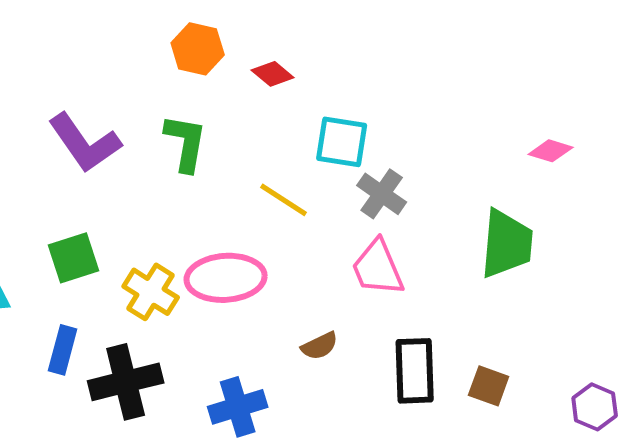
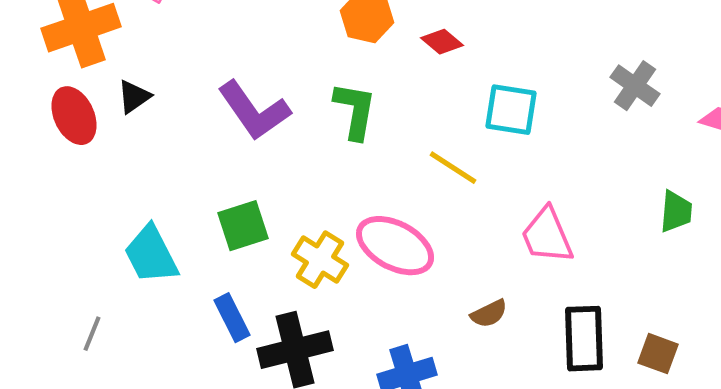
gray cross: (382, 194) -> (635, 86), moved
green trapezoid: (507, 244) -> (676, 212), size x0.6
pink ellipse: (226, 278) -> (395, 246), turned 32
blue rectangle: (63, 350) -> (232, 318), turned -42

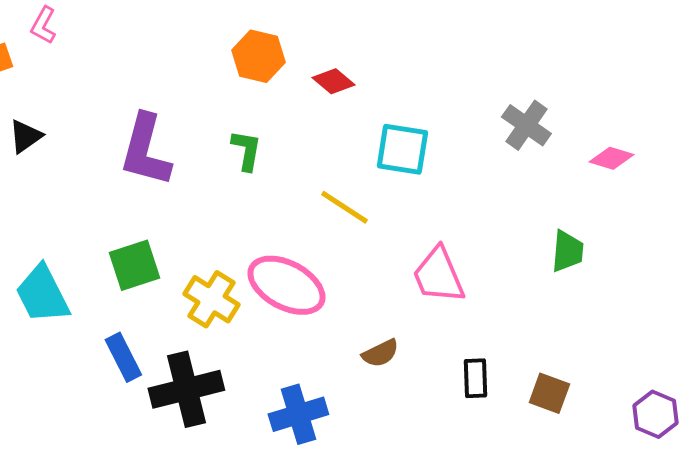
purple L-shape: (254, 111) -> (145, 150), turned 50
green L-shape: (355, 111) -> (246, 150), size x0.7
black rectangle: (584, 339) -> (475, 378), size x0.6

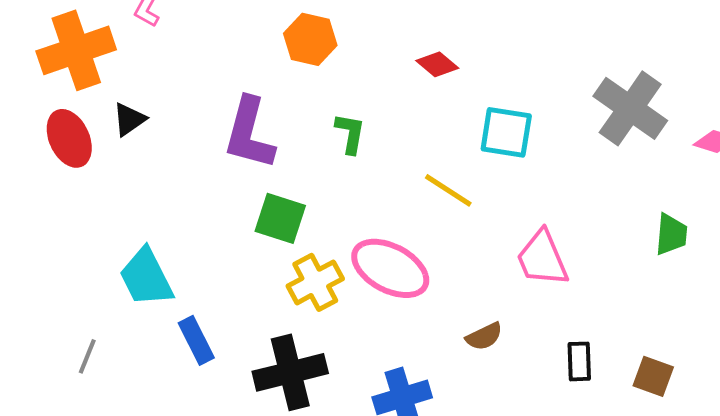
orange hexagon: (258, 56) -> (310, 39), moved
gray cross: (526, 125) -> (630, 108), size x1.5
green square: (134, 265) -> (280, 218), moved, turned 36
yellow cross: (211, 299) -> (315, 282), turned 30
blue rectangle: (123, 357) -> (196, 340), moved

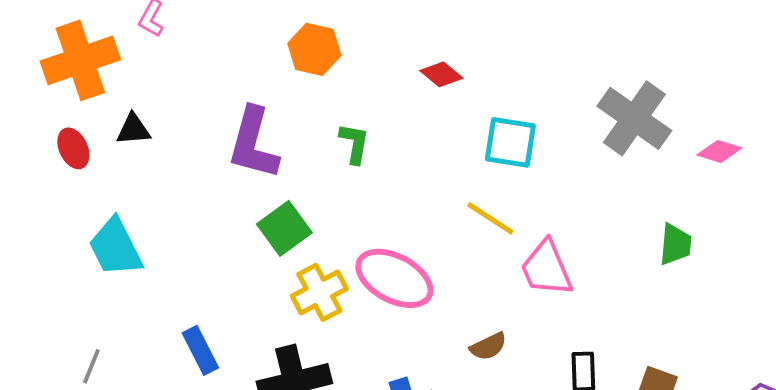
black triangle: (129, 119) -> (133, 129), turned 30
red ellipse: (69, 138) -> (73, 148), size x0.7
yellow line: (448, 190) -> (490, 218), moved
green square: (280, 218) -> (284, 228), turned 36
cyan trapezoid: (146, 277) -> (115, 247), moved

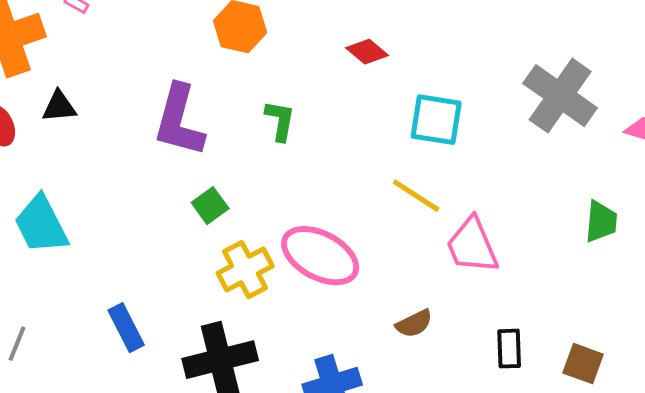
green square: (284, 228) -> (210, 206), size x0.7

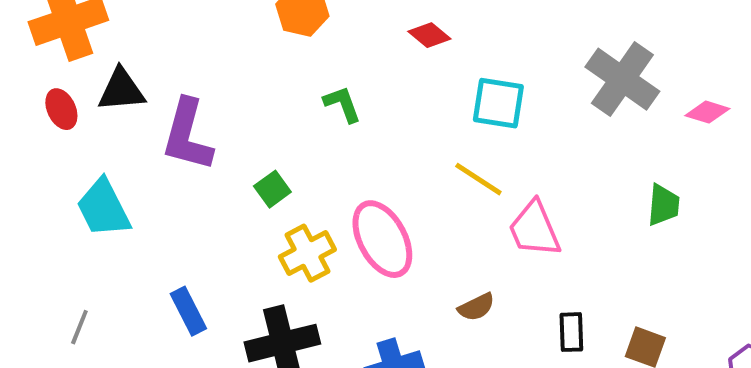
black triangle: (59, 107) -> (121, 90), size x1.4
purple L-shape: (179, 121) -> (187, 135), moved
green L-shape: (280, 121) -> (342, 104), turned -30
pink ellipse: (320, 256) -> (382, 239), turned 34

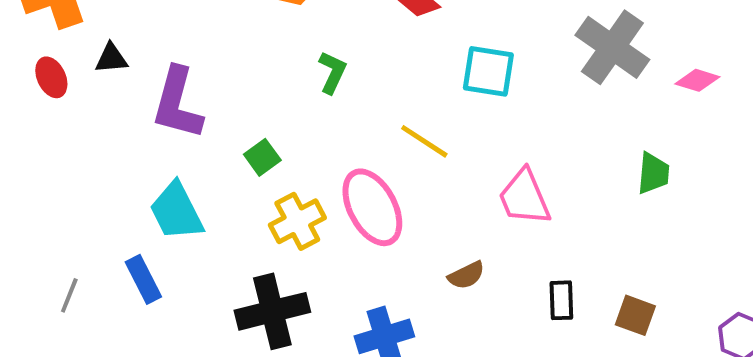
black triangle: (121, 90) -> (111, 58), size x0.7
green L-shape: (342, 104) -> (332, 72), turned 45
yellow line: (478, 179) -> (424, 141), moved
cyan trapezoid: (103, 208) -> (176, 211), moved
blue rectangle: (188, 311) -> (143, 279), moved

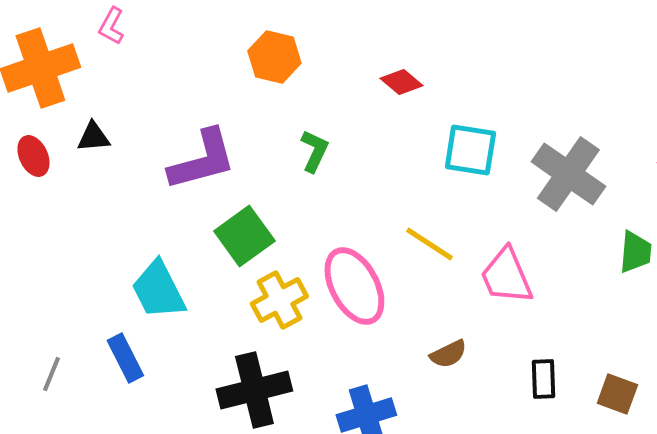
gray cross: (612, 47) -> (568, 174), moved
purple L-shape: (177, 103) -> (202, 160), moved, turned -120
yellow line: (424, 141) -> (429, 244), moved
green square: (262, 157) -> (244, 236), size x1.6

